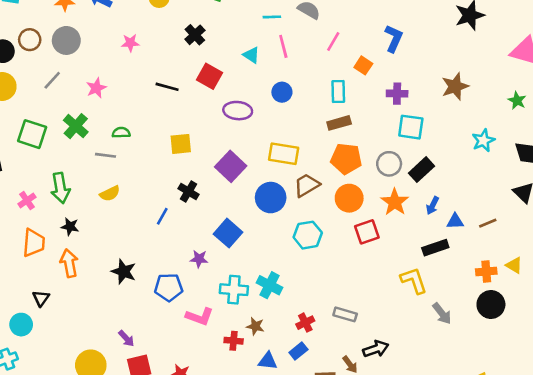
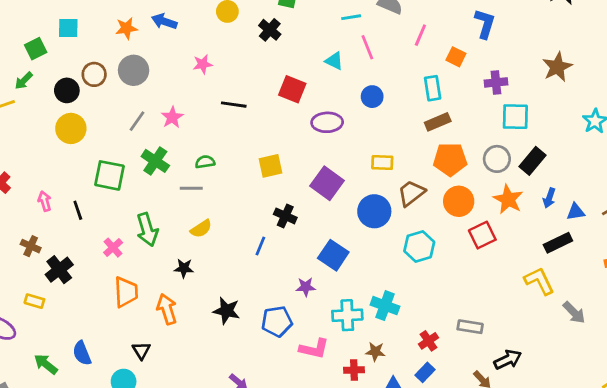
black cross: (195, 35) -> (270, 30), moved
gray line: (52, 80) -> (137, 121), moved
black line: (167, 87) -> (234, 105), moved
yellow rectangle: (284, 154) -> (382, 163), size x0.7
black star: (70, 227) -> (184, 268), moved

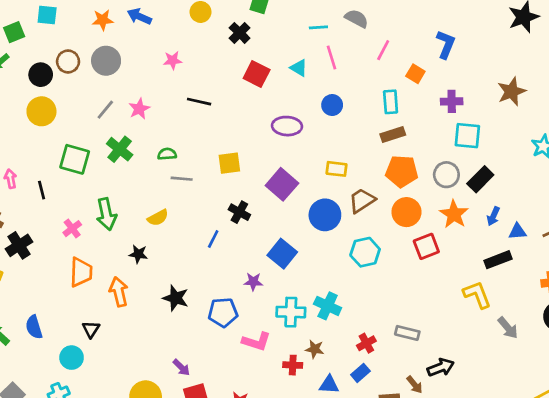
red square: (292, 89) -> (257, 74), moved
gray line: (191, 188) -> (182, 179), moved

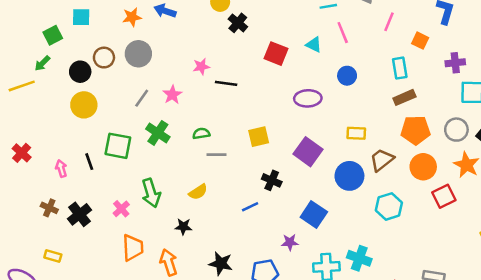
black cross: (240, 33) -> (238, 23), moved
pink star: (173, 60) -> (201, 67), moved
black line: (42, 190) -> (89, 162), moved
blue line: (213, 239) -> (250, 207), turned 42
black cross: (19, 245) -> (79, 214), moved

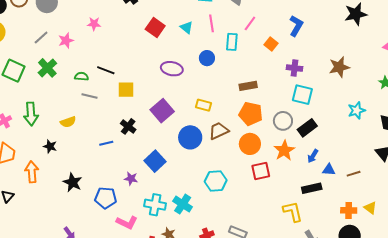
cyan rectangle: (400, 68) -> (232, 42), moved
black line: (226, 83) -> (106, 70), moved
cyan hexagon: (389, 206) -> (216, 181), moved

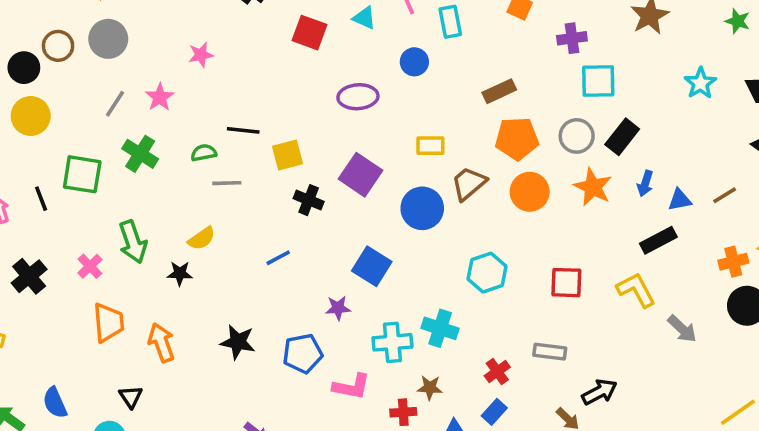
black cross: (128, 126) -> (309, 200), moved
black star: (50, 146) -> (180, 273), moved
red square: (261, 171) -> (566, 283), moved, turned 30

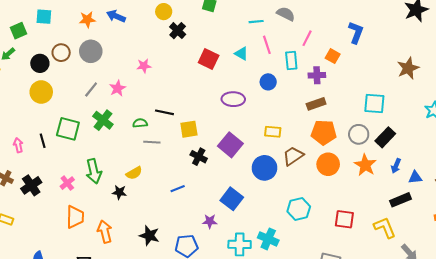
purple cross: (572, 38) -> (317, 75), moved

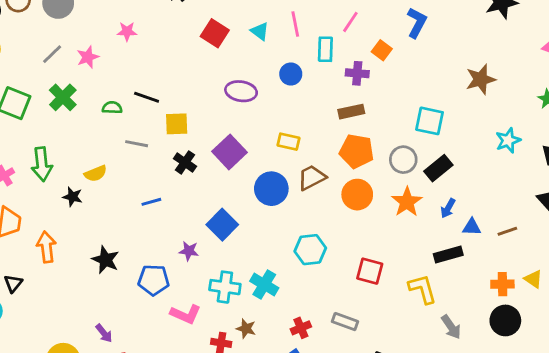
gray line: (152, 142) -> (137, 144), moved

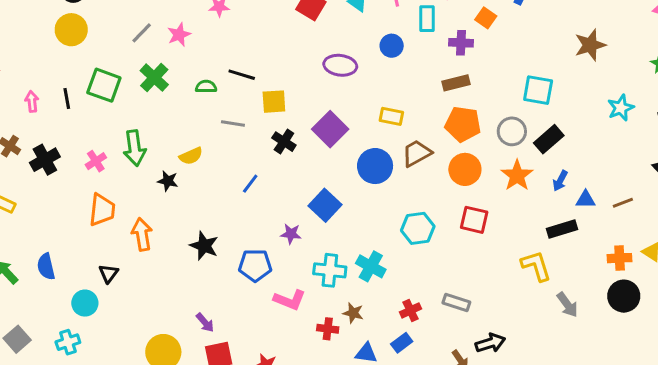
blue line: (151, 202) -> (250, 184), turned -36
red square: (370, 271) -> (474, 220), moved

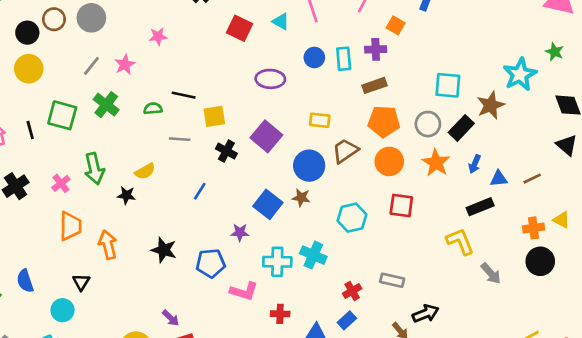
cyan rectangle: (427, 19) -> (344, 59), moved
brown star: (590, 45) -> (491, 105), moved
cyan star: (621, 108) -> (520, 74), moved, size x1.4
brown star: (353, 313) -> (301, 198), moved

